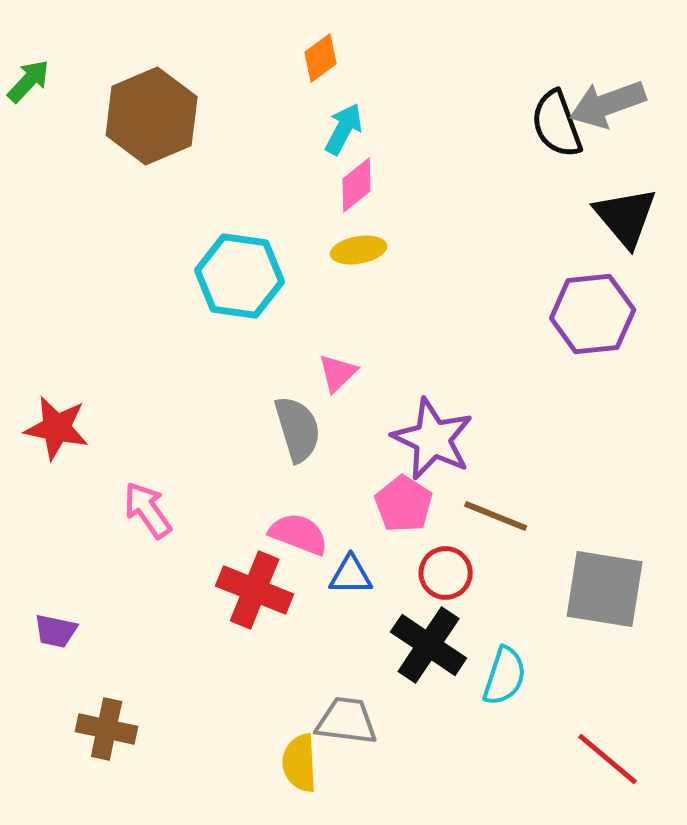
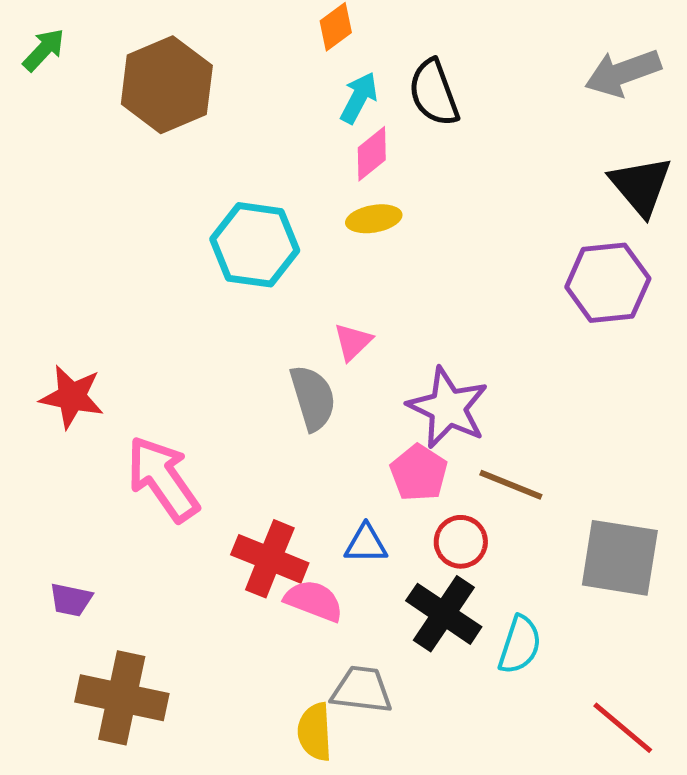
black semicircle: (557, 124) -> (434, 93), moved
pink arrow: (148, 510) -> (163, 479), size x1.5
pink semicircle: (299, 534) -> (314, 601), moved
brown cross: (107, 729) -> (122, 698), size x1.5

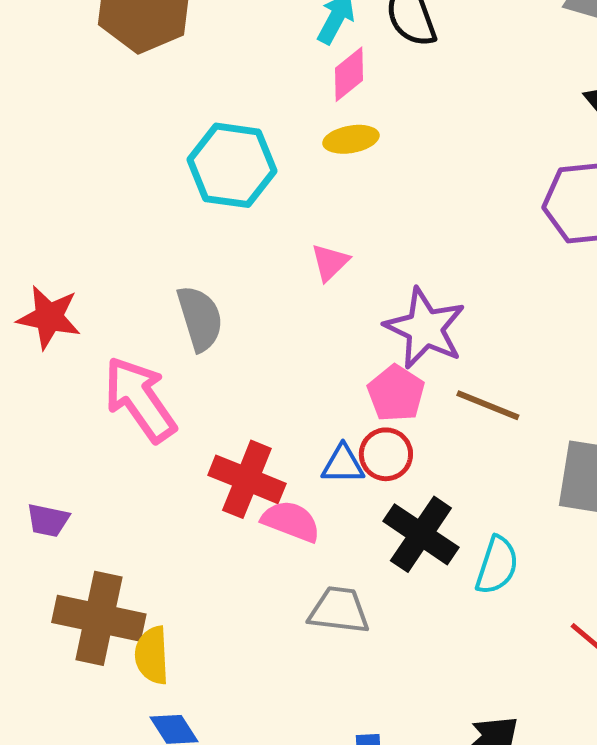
gray semicircle: (313, 398) -> (200, 318), moved
red circle: (461, 542) -> (386, 454), moved
yellow semicircle: (315, 732) -> (152, 655), moved

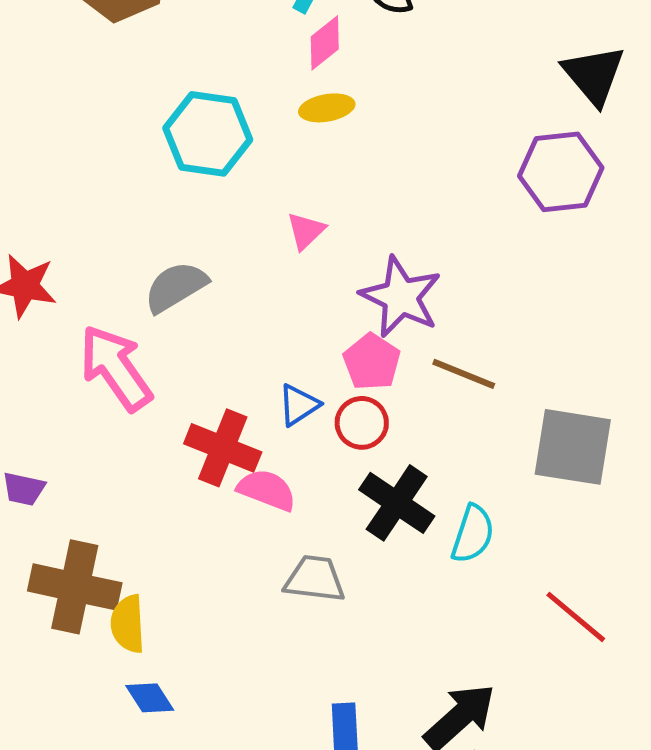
gray semicircle: (200, 318) -> (176, 287), turned -104
blue triangle: (343, 464) -> (299, 405), moved, turned -33

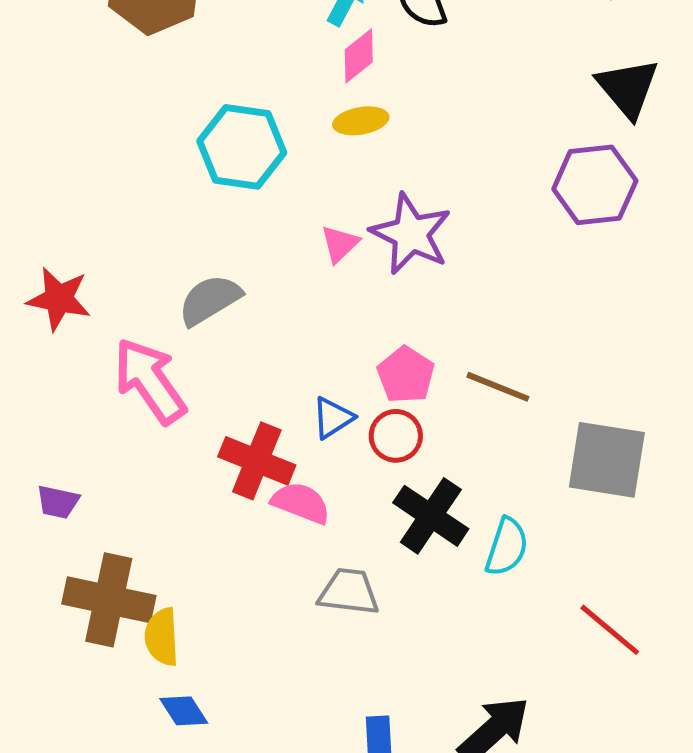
purple star: (401, 297) -> (411, 234), moved

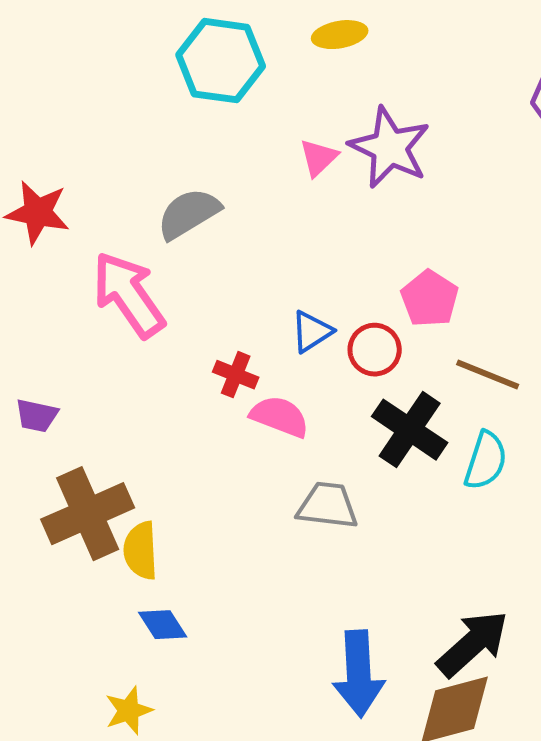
pink pentagon: (406, 375) -> (430, 299), moved
brown line: (498, 387) -> (488, 375), moved
red cross: (257, 461) -> (236, 375), size x0.6
brown cross: (109, 600) -> (88, 514), turned -36

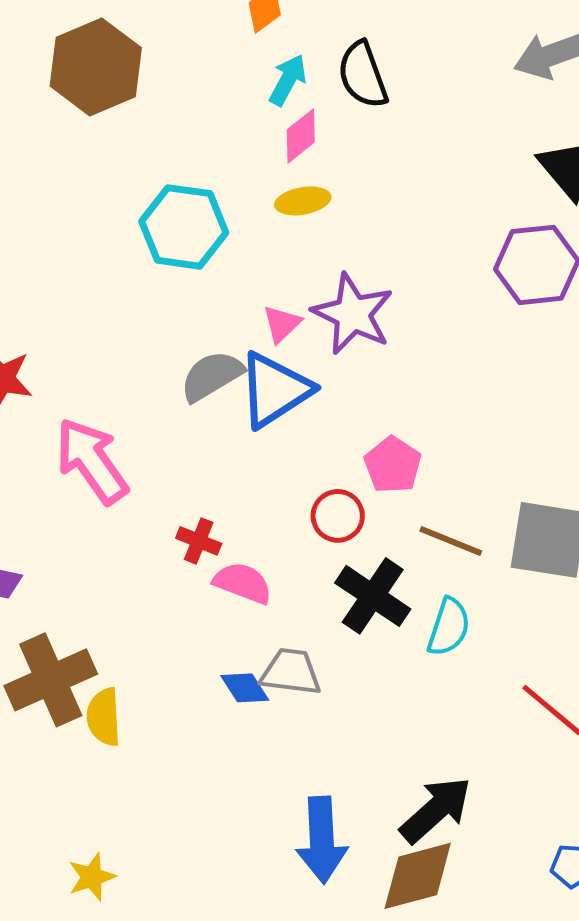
gray semicircle: (189, 214) -> (212, 376), moved
blue triangle: (312, 332) -> (275, 390), moved, size x1.8
blue diamond: (163, 625) -> (245, 688), moved

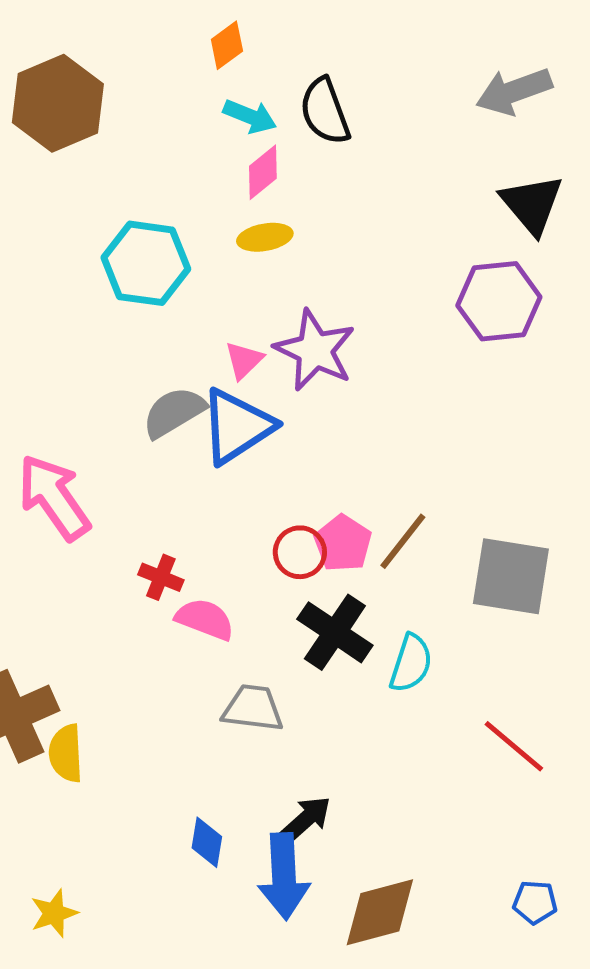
cyan arrow: (288, 80) -> (250, 116), turned 84
pink pentagon: (393, 465) -> (343, 543), moved
brown line: (451, 541) -> (403, 541), moved, turned -74
blue diamond: (245, 688) -> (207, 842), moved, turned 42
black arrow: (436, 810) -> (306, 819), moved, size x0.7

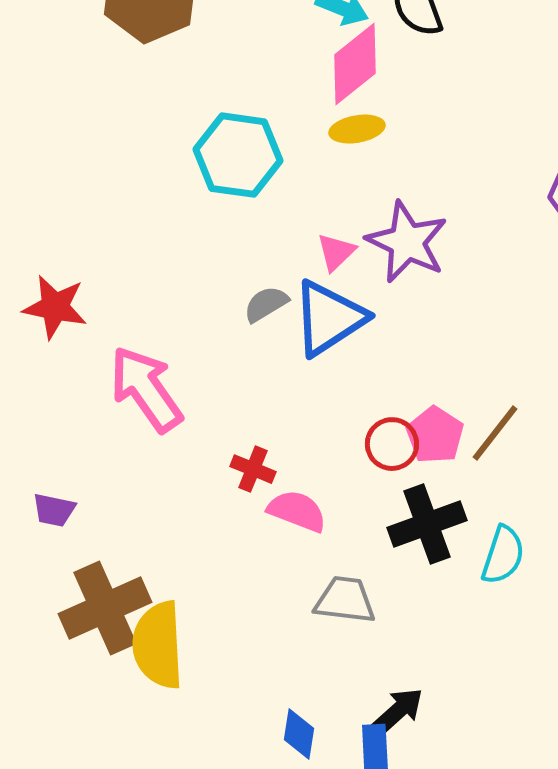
pink diamond: (263, 172) -> (355, 64), size x1.5
gray semicircle: (174, 412) -> (266, 304), size x0.7
black cross: (335, 632) -> (427, 524), turned 36
yellow semicircle: (66, 753) -> (158, 645), size x1.5

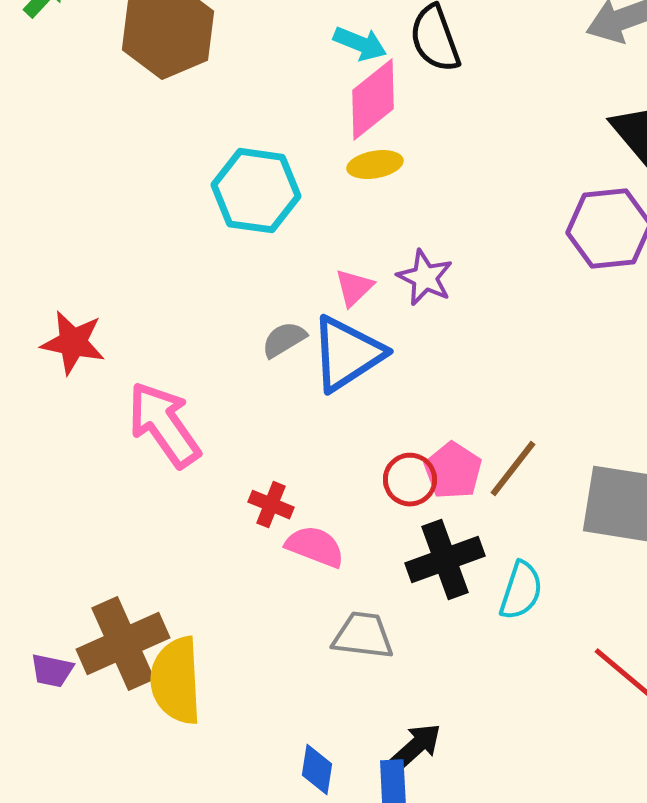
purple star: (407, 242) -> (425, 278), size x0.7
purple trapezoid: (54, 510) -> (52, 671), moved

